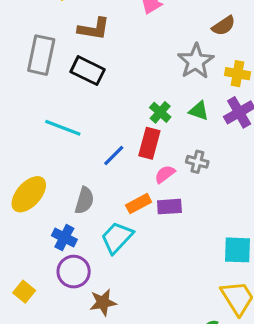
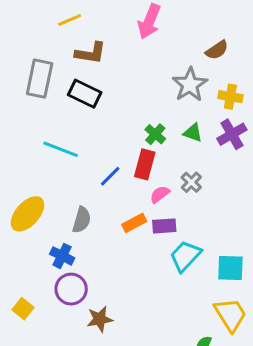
gray cross: (197, 162) -> (191, 182), turned 30
cyan trapezoid: (117, 238) -> (185, 256), moved

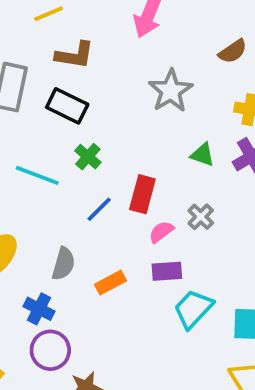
gray star: (190, 85) -> (171, 91), moved
green cross: (155, 134) -> (88, 157), moved
orange rectangle: (134, 223) -> (110, 283), moved

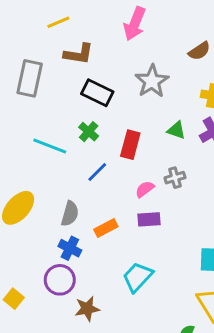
black rectangle: (67, 106) -> (97, 93), moved
red rectangle: (142, 194) -> (130, 145), moved
gray cross: (201, 217) -> (175, 178), turned 30
blue cross: (39, 309) -> (70, 248), moved
cyan trapezoid: (193, 309) -> (138, 277), moved

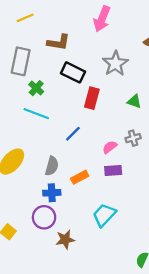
yellow line: (58, 22) -> (25, 18), moved
green cross: (89, 132) -> (36, 88), moved
red rectangle: (130, 145) -> (92, 98), moved
blue cross: (70, 248) -> (52, 193), turned -30

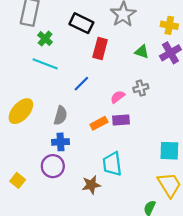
orange rectangle: (80, 177) -> (99, 123), moved
cyan trapezoid: (104, 215) -> (112, 164), turned -50
brown star: (65, 240) -> (91, 185), moved

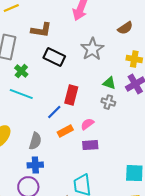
red rectangle: (100, 48) -> (71, 95), moved
gray cross: (141, 88) -> (108, 102), moved, turned 32
orange rectangle: (99, 123) -> (65, 131), moved

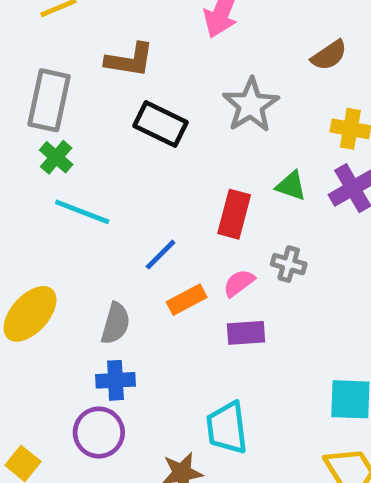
green cross: (21, 71) -> (56, 157), moved
red rectangle: (71, 95) -> (234, 214), moved
gray cross: (108, 102) -> (289, 264), moved

